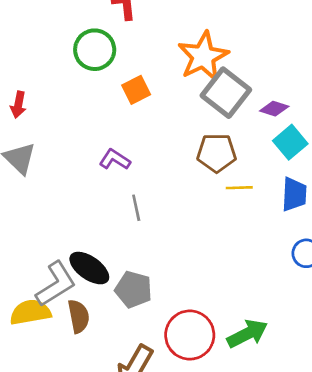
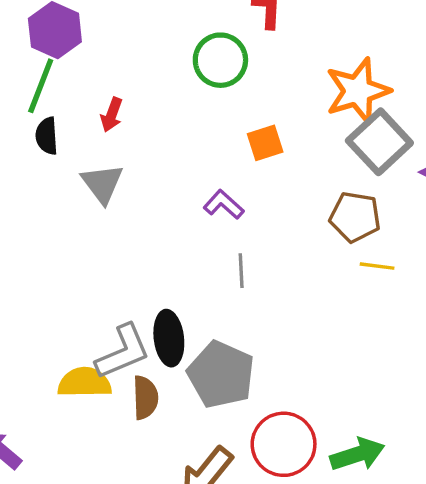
orange square: (136, 90) -> (265, 143), moved
black ellipse: (89, 268) -> (169, 338), turned 39
gray pentagon: (133, 289) -> (221, 375), size x1.4

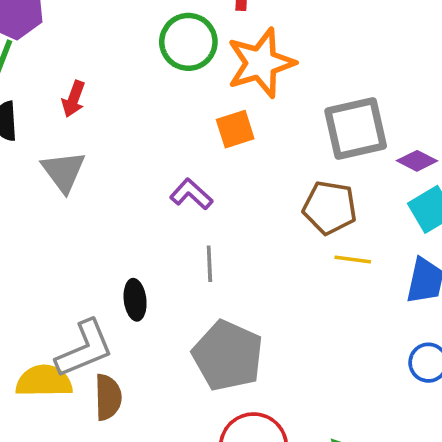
orange star: (358, 91) -> (261, 63), moved
gray square: (379, 142) -> (356, 129), turned 30
black ellipse: (169, 338) -> (135, 300), moved, size x0.7
gray pentagon: (221, 375) -> (228, 356), moved

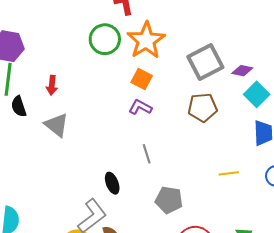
orange square: (235, 129) -> (142, 79), turned -30
purple L-shape: (191, 194) -> (140, 107), moved
yellow line: (353, 259) -> (229, 173), moved
gray pentagon: (228, 356) -> (169, 200), size x0.7

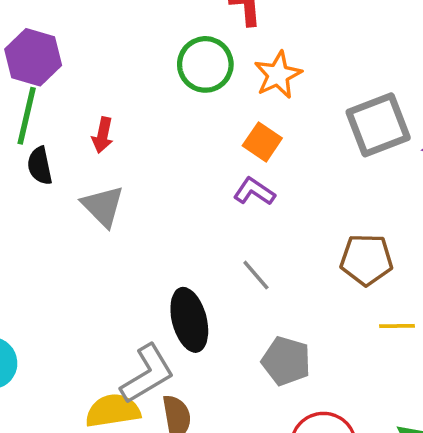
orange star: (146, 40) -> (278, 75), size x0.7
brown pentagon: (203, 107) -> (366, 260), moved
gray line: (147, 154) -> (256, 275), turned -30
black ellipse: (112, 183) -> (189, 320), size x1.6

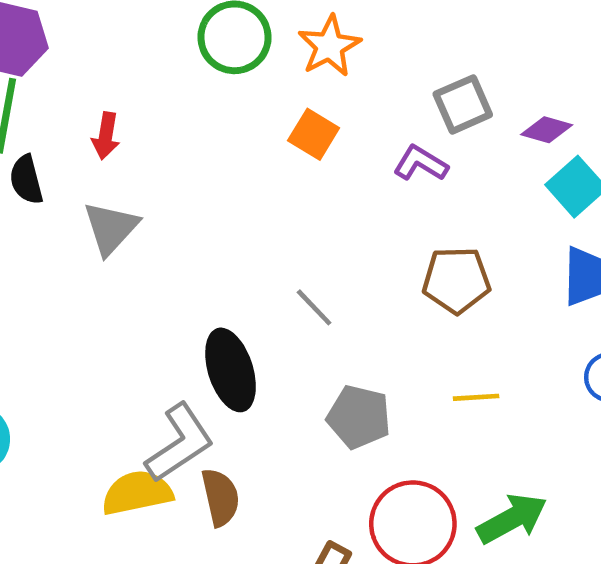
gray square: (378, 125) -> (463, 104), size x0.7
purple L-shape: (254, 192) -> (421, 163), moved
gray triangle: (103, 206) -> (111, 228), turned 30
yellow line: (397, 326) -> (476, 397), moved

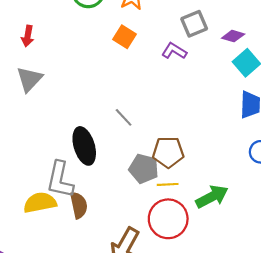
brown pentagon: (456, 280) -> (168, 152), moved
yellow line: (476, 397) -> (168, 184), moved
gray L-shape: (180, 443) -> (60, 180), turned 135
green arrow: (512, 519) -> (212, 197), moved

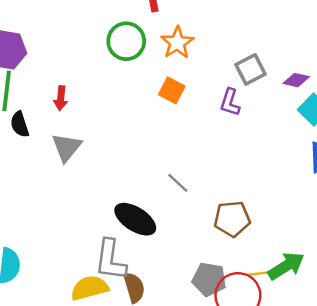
purple L-shape: (174, 51) -> (230, 102), turned -100
black ellipse: (84, 146) -> (135, 219), turned -36
gray pentagon: (144, 169) -> (209, 279), moved
yellow line: (168, 184) -> (261, 273), moved

